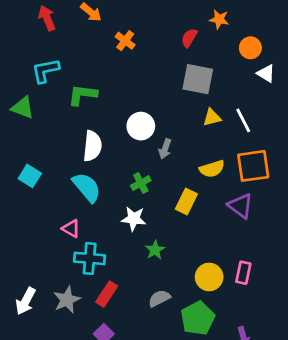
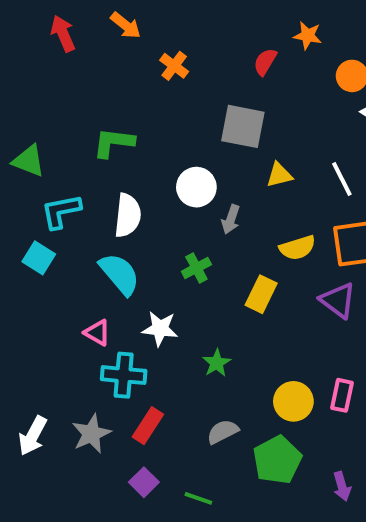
cyan L-shape: (45, 71) -> (61, 211), moved
gray square: (198, 79) -> (243, 126), moved
yellow triangle: (212, 118) -> (279, 175), moved
white star: (134, 219) -> (160, 329), moved

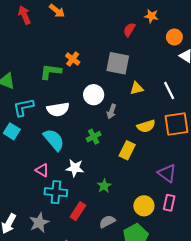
orange cross: (174, 66) -> (73, 59), moved
white semicircle: (128, 215) -> (58, 109), turned 75
purple triangle: (338, 300) -> (167, 173), moved
red rectangle: (148, 426) -> (78, 211), moved

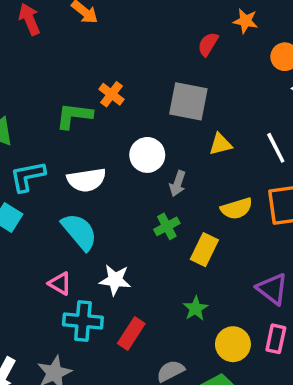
green cross: (94, 137) -> (167, 226), moved
green star: (104, 186) -> (195, 308), moved
red rectangle: (78, 211) -> (131, 333), moved

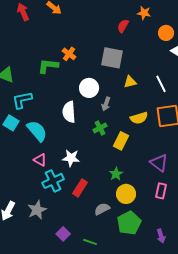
white semicircle: (87, 180) -> (69, 112), moved, turned 95
cyan semicircle: (79, 232) -> (37, 131), moved
cyan cross: (83, 321) -> (53, 181), turned -30
yellow circle: (233, 344) -> (126, 194), moved

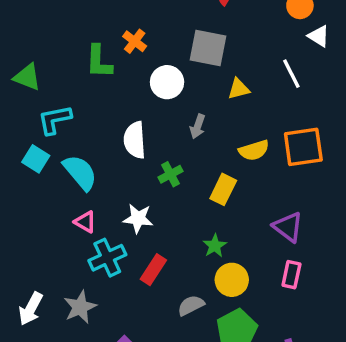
green L-shape: (48, 66) -> (99, 62), turned -95
white line: (161, 84) -> (291, 74), moved
white circle: (89, 88) -> (167, 82), moved
green cross: (100, 128) -> (170, 174), moved

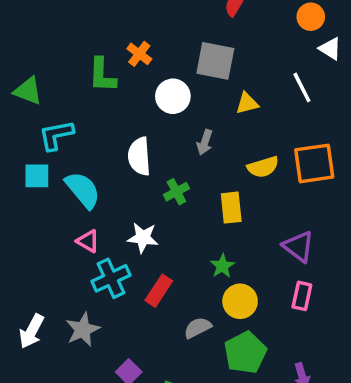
cyan square: (36, 159) -> (37, 176), turned -32
yellow rectangle: (223, 189) -> (231, 208), turned -32

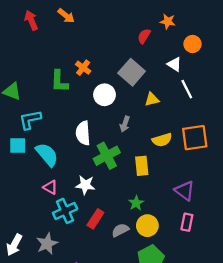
white triangle: (330, 49) -> (174, 64), moved
gray square: (215, 61) -> (132, 72), turned 30
green cross: (176, 192) -> (107, 156), size x1.6
gray semicircle: (198, 328) -> (120, 230), moved

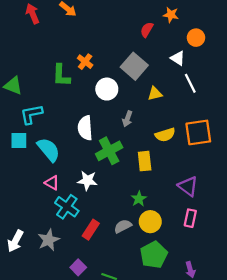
cyan cross: (65, 211) -> (67, 207), turned -30
red rectangle: (95, 219) -> (91, 230), moved

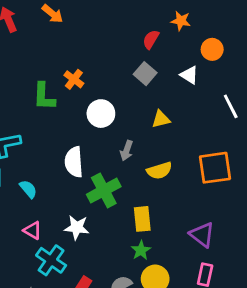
gray square: (134, 66) -> (145, 74), moved, size x0.7
white line: (190, 83) -> (231, 106), moved
yellow semicircle: (165, 135) -> (159, 171), moved
cyan semicircle: (49, 150) -> (28, 189), size x0.6
yellow rectangle: (145, 161) -> (142, 219), moved

